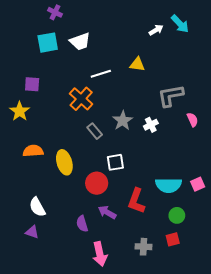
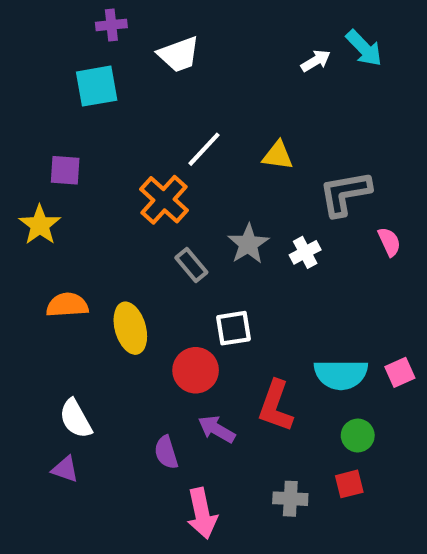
purple cross: (55, 12) -> (111, 25), turned -32
white trapezoid: (80, 41) -> (179, 54), moved
yellow triangle: (137, 64) -> (278, 156), moved
white line: (101, 74) -> (204, 149), turned -30

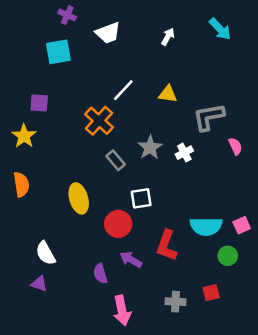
purple cross: (111, 25) -> (67, 15), turned 30
white arrow: (316, 61) -> (168, 37), moved, turned -30
orange semicircle: (67, 305) -> (21, 184), moved, turned 85
green circle: (358, 436) -> (228, 256), moved

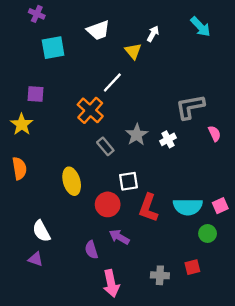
purple cross: (67, 15) -> (37, 14), moved
yellow triangle: (168, 94) -> (133, 51), moved, turned 42
red L-shape: (167, 246) -> (148, 208), moved

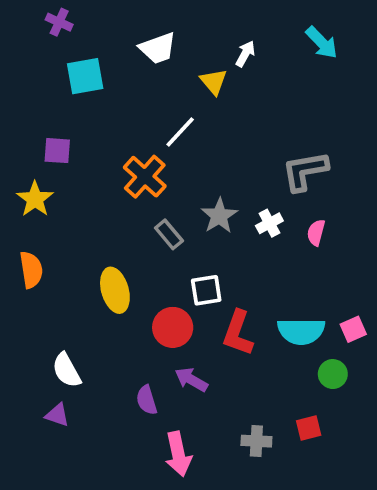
pink semicircle: (214, 134) -> (316, 233), moved, turned -140

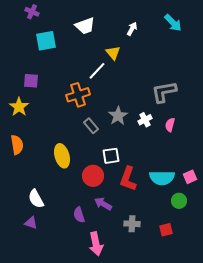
yellow triangle: (214, 82) -> (113, 53), moved
orange cross: (145, 177) -> (78, 95), turned 30
gray cross: (256, 441) -> (132, 224), moved

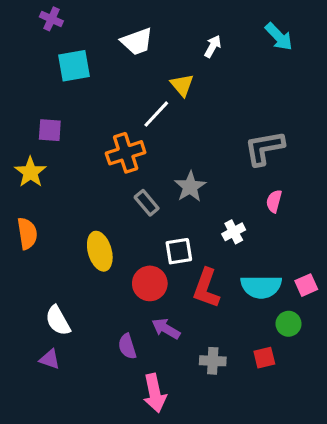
white cross: (145, 120) -> (234, 232), moved
red square: (166, 230) -> (264, 358), moved

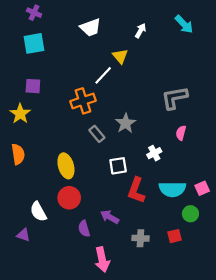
cyan square: (74, 66) -> (34, 43), moved
red circle: (150, 283) -> (69, 198), moved
purple triangle: (50, 359) -> (23, 235), moved

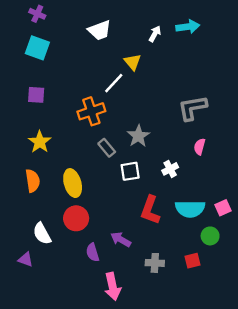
cyan arrow: (184, 24) -> (188, 27), moved, turned -54
cyan square: (34, 43) -> (37, 48), turned 30
yellow star: (20, 114) -> (40, 142), moved
orange semicircle: (18, 154) -> (33, 181), moved
white square: (118, 166) -> (130, 171), moved

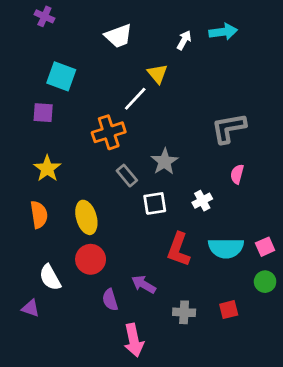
cyan square: (37, 48) -> (61, 76), moved
green circle: (210, 236) -> (265, 282), moved

